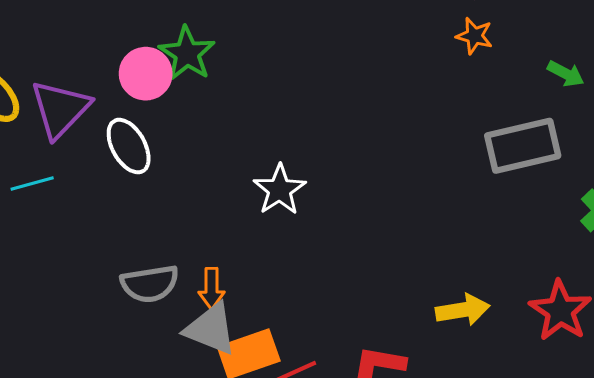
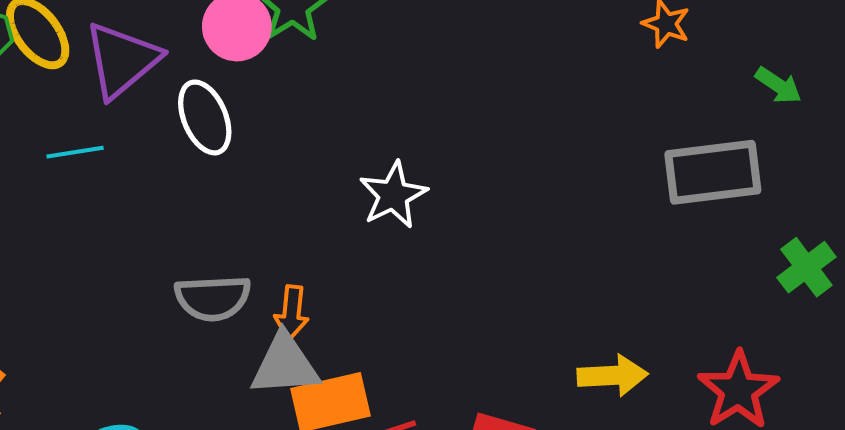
gray triangle: (211, 329) -> (285, 365), turned -32

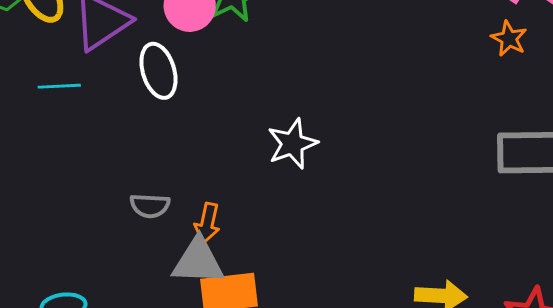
gray semicircle: (213, 298) -> (150, 206), size x0.7

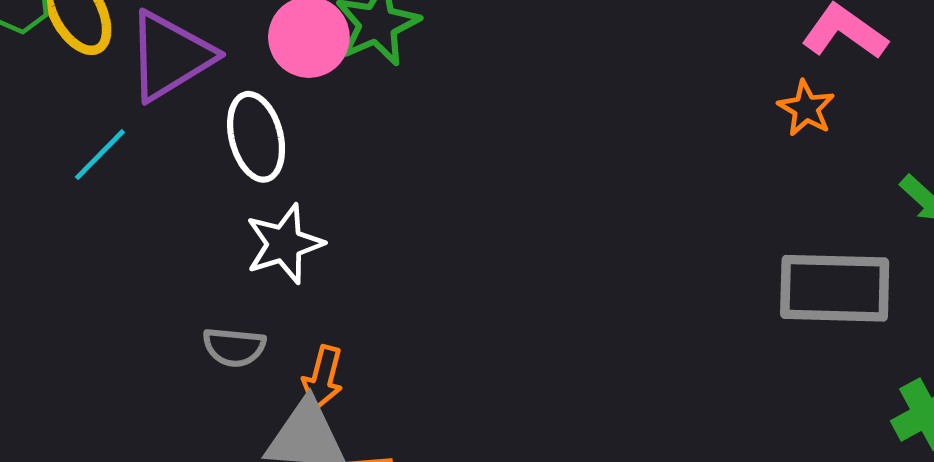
cyan line: (59, 86) -> (100, 155), turned -45
white star: (292, 144) -> (284, 244), moved

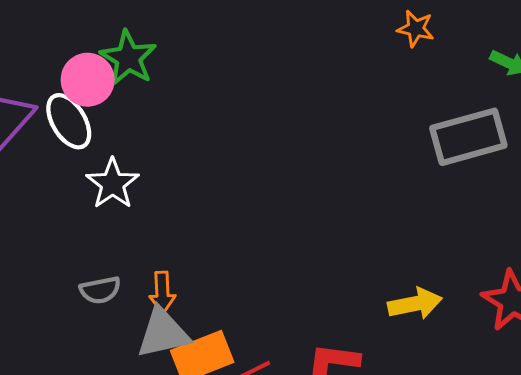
white ellipse: (256, 137) -> (69, 121), moved
white star: (284, 244) -> (113, 184), moved

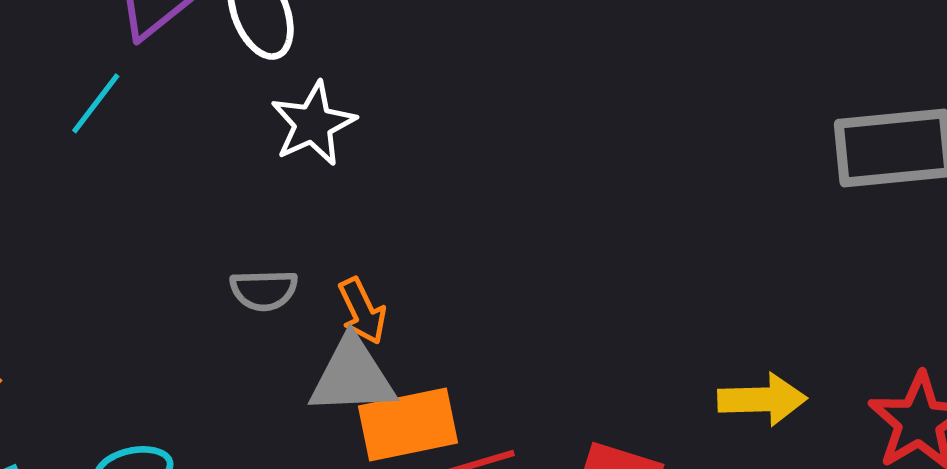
orange arrow: (162, 292) -> (362, 311), turned -33

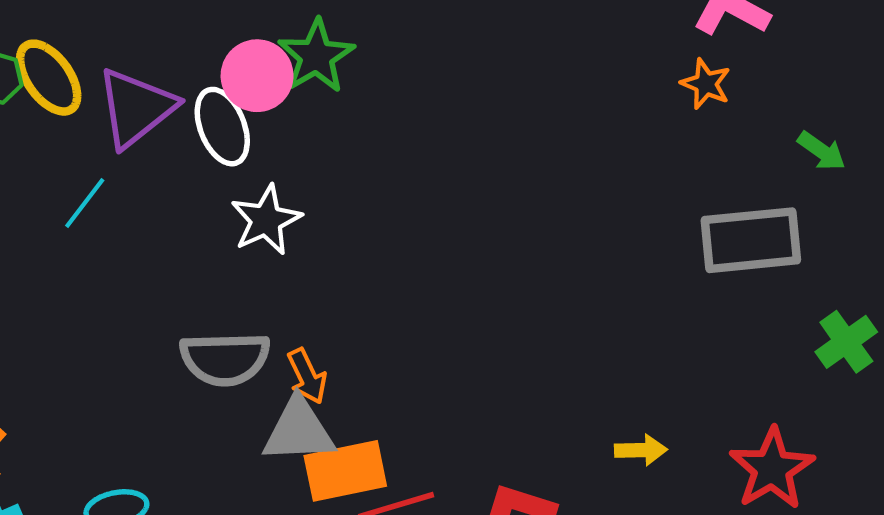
gray semicircle: (264, 290) -> (225, 359), size x1.6
yellow arrow: (762, 400) -> (641, 450), size x0.7

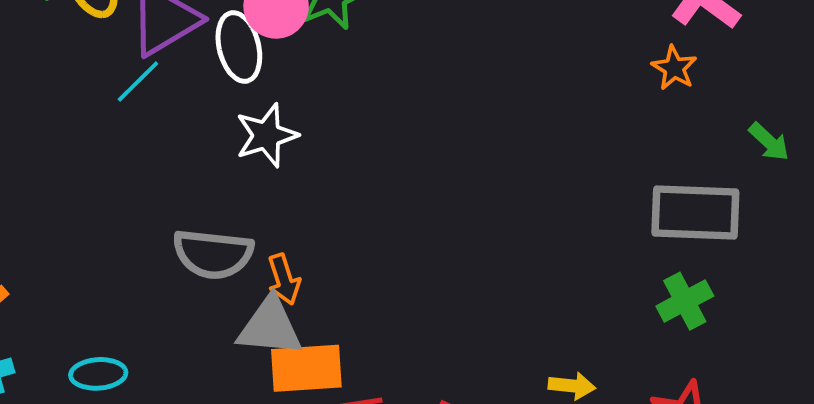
cyan line: (85, 203) -> (138, 82), moved
green cross: (846, 342) -> (685, 301), moved

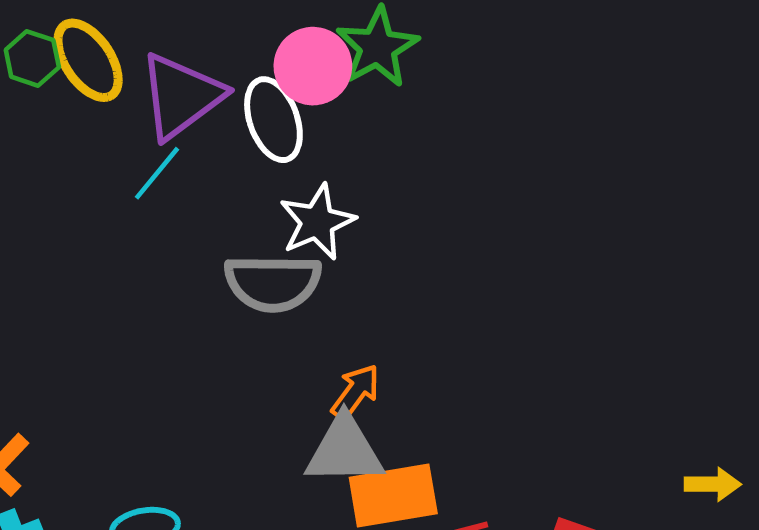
gray semicircle: (213, 254) -> (273, 283), moved
orange arrow: (284, 279) -> (356, 392), turned -120

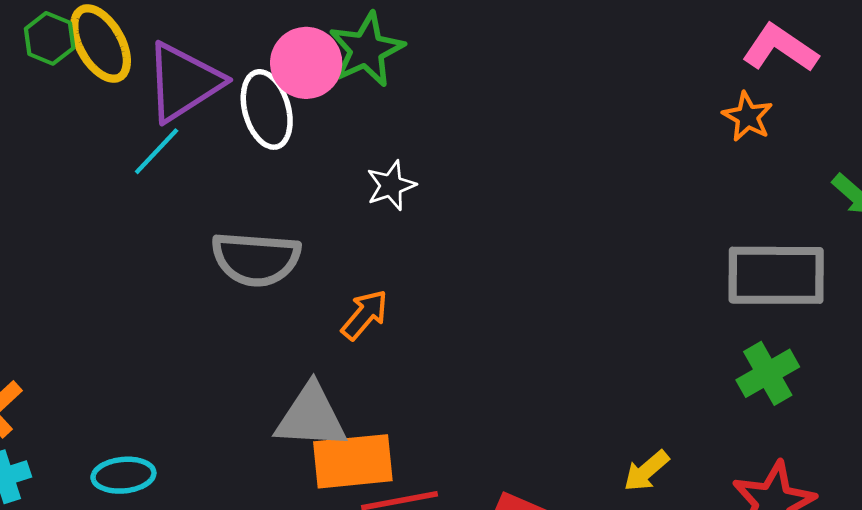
white star: (317, 222) -> (391, 185), moved, size x0.7
orange arrow: (356, 392) -> (365, 315), moved
yellow arrow: (713, 484) -> (646, 471), turned 135

